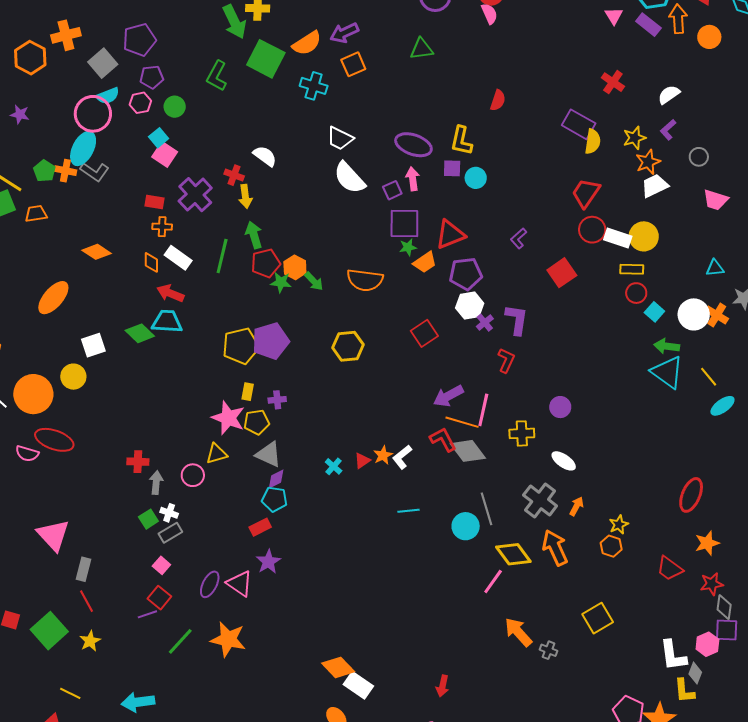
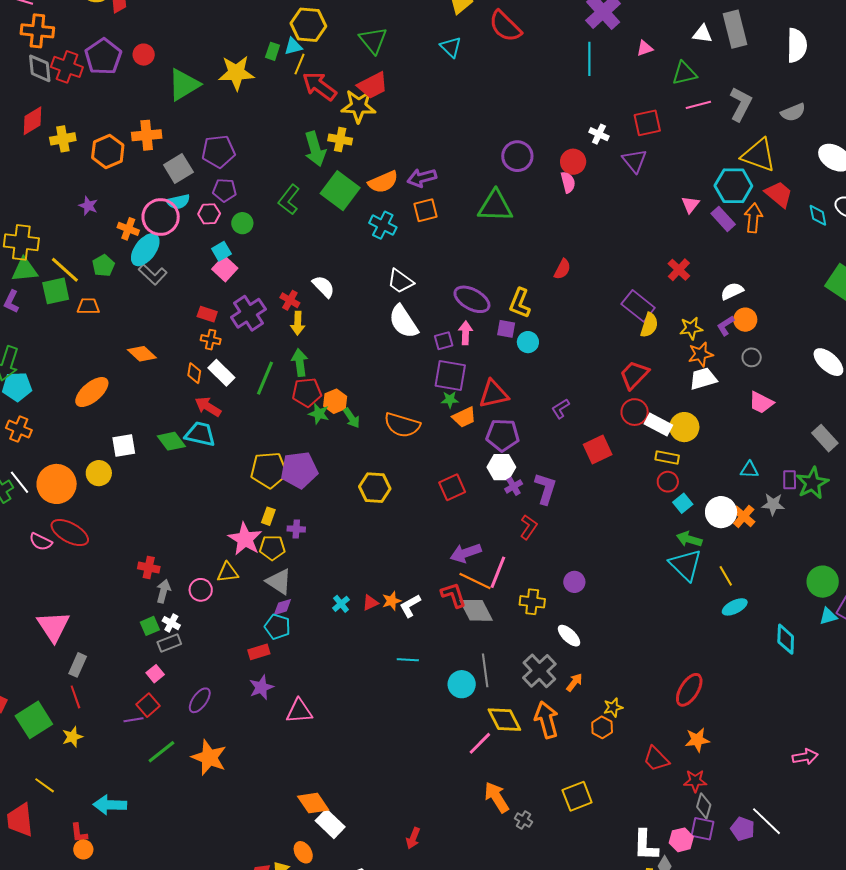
orange circle: (709, 37) -> (745, 320), moved
green triangle: (421, 49) -> (495, 206), size x1.5
orange cross: (65, 171) -> (128, 229), moved
pink triangle: (240, 583) -> (299, 711), moved, turned -48

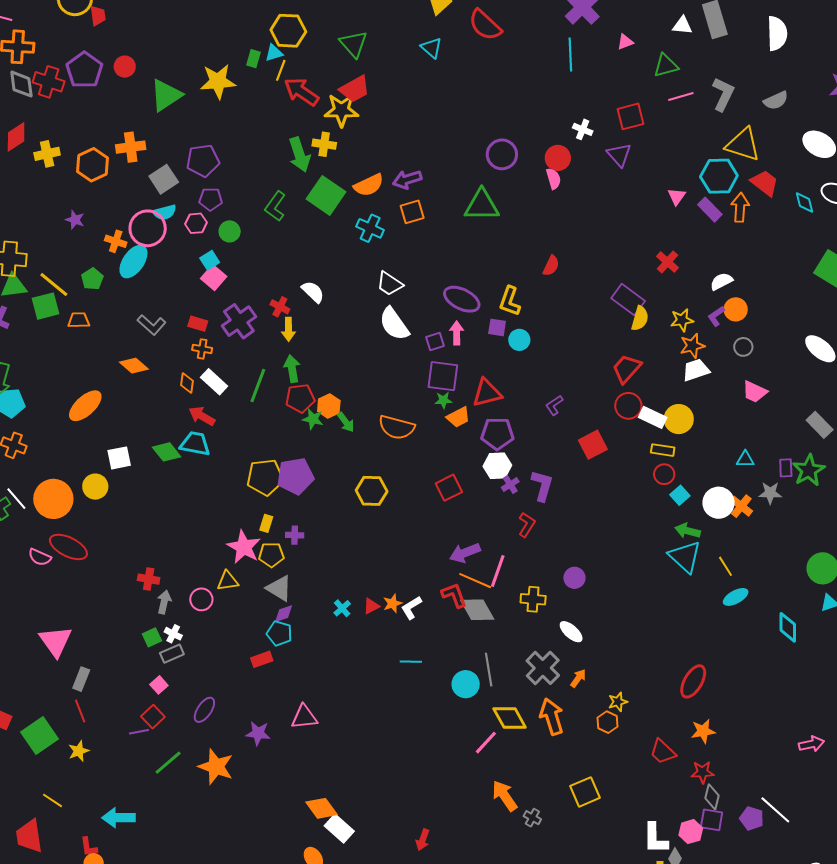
gray L-shape: (153, 275) -> (152, 325), moved
purple star: (261, 687) -> (258, 733), moved, turned 30

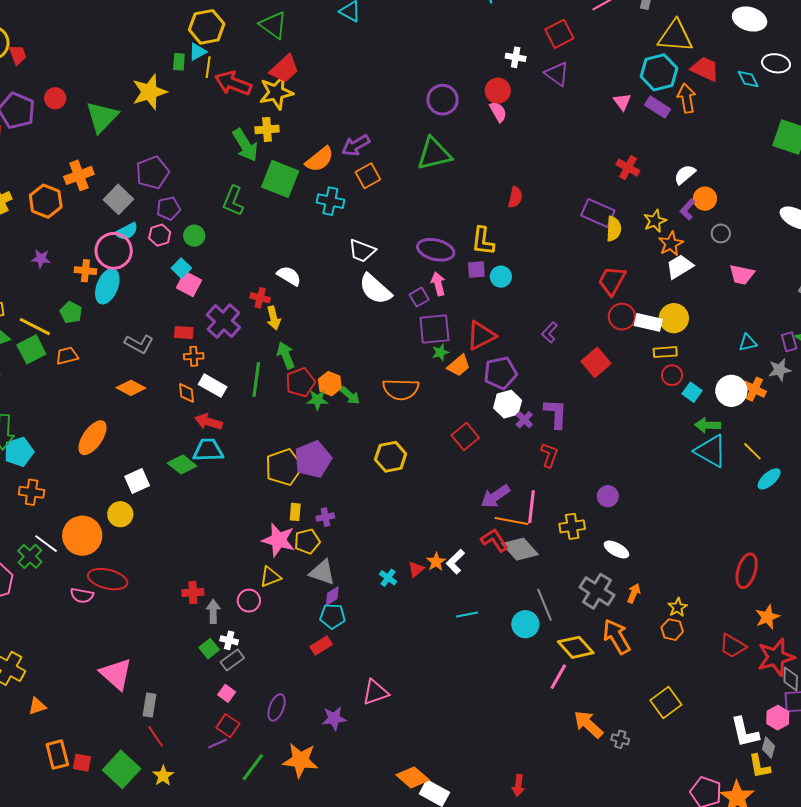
red star: (703, 772) -> (776, 657), size x1.6

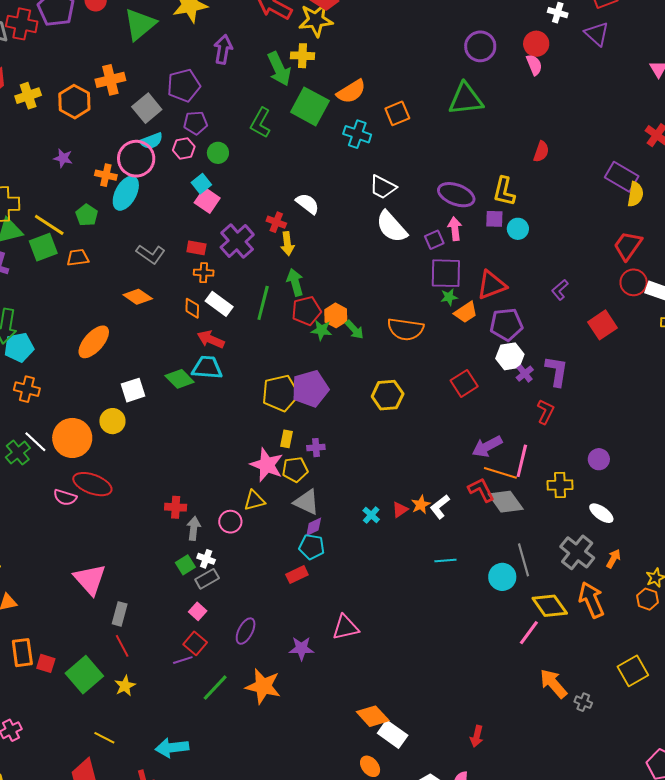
purple arrow: (356, 145) -> (223, 49), moved, turned 124

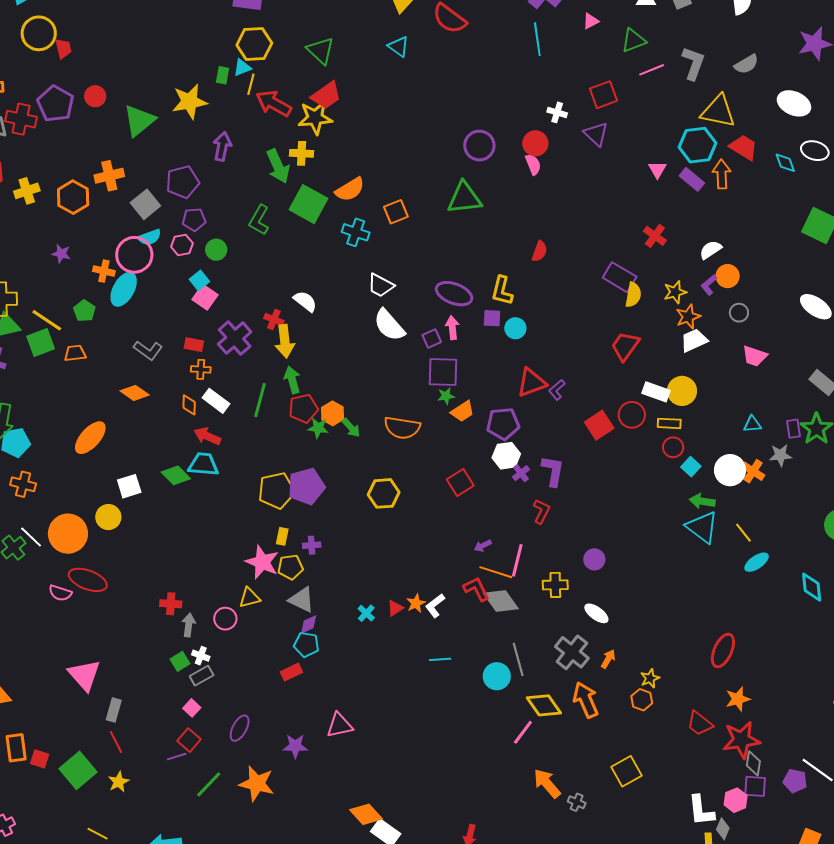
yellow arrow: (287, 244) -> (285, 341), size x1.4
red circle: (634, 282) -> (632, 415), moved
red triangle: (492, 285) -> (532, 383), moved
purple arrow: (487, 446) -> (483, 546), size x0.6

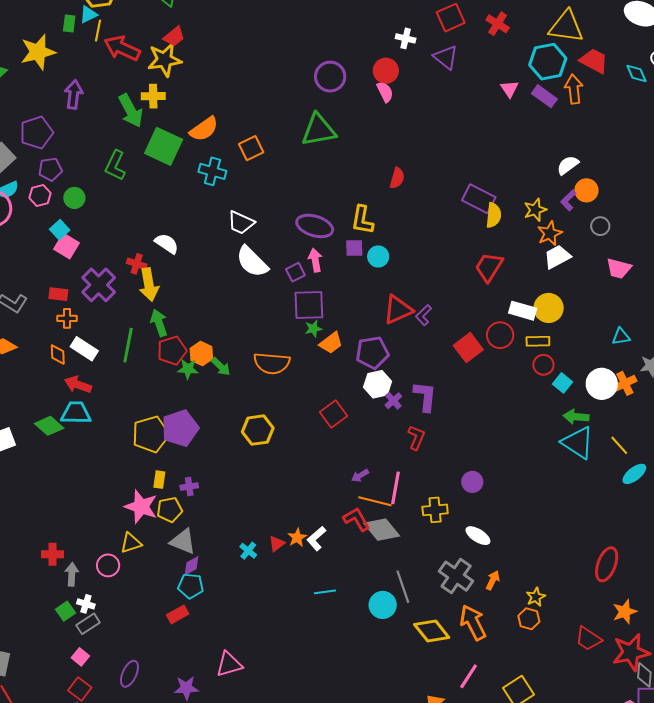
red trapezoid: (326, 95) -> (174, 37), size x0.7
red cross: (655, 236) -> (498, 24), moved
orange cross: (753, 471) -> (625, 383), turned 35
pink line: (523, 732) -> (469, 676), moved

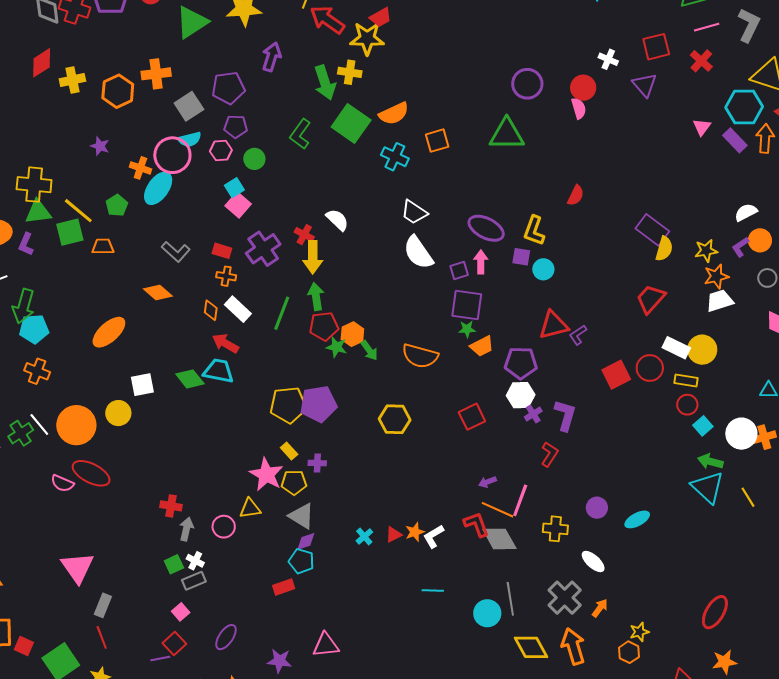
cyan ellipse: (634, 474) -> (637, 519), moved
yellow rectangle: (159, 480) -> (289, 451), turned -60

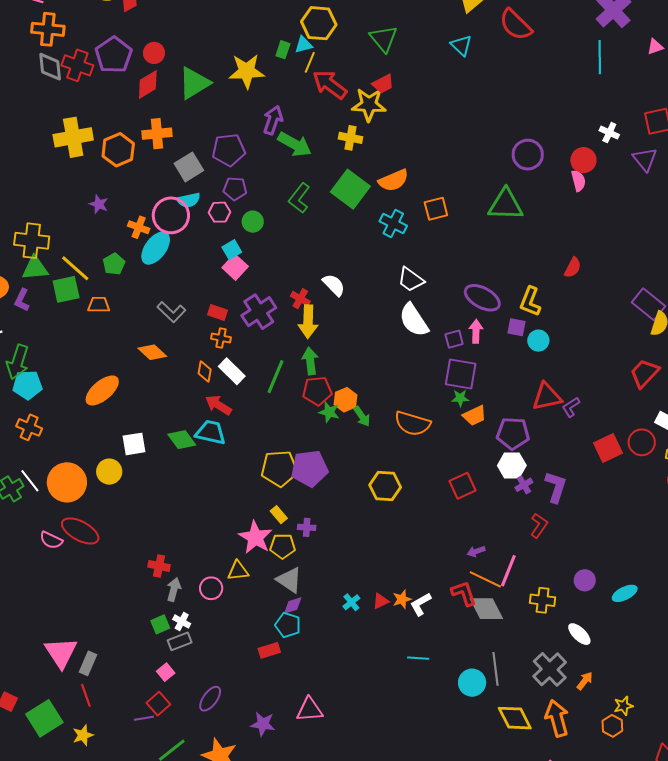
red diamond: (42, 63) -> (148, 84), moved
yellow cross: (72, 80) -> (73, 137), size x1.5
green arrow: (325, 83) -> (295, 144), moved, turned -44
pink triangle: (77, 568) -> (61, 653), moved

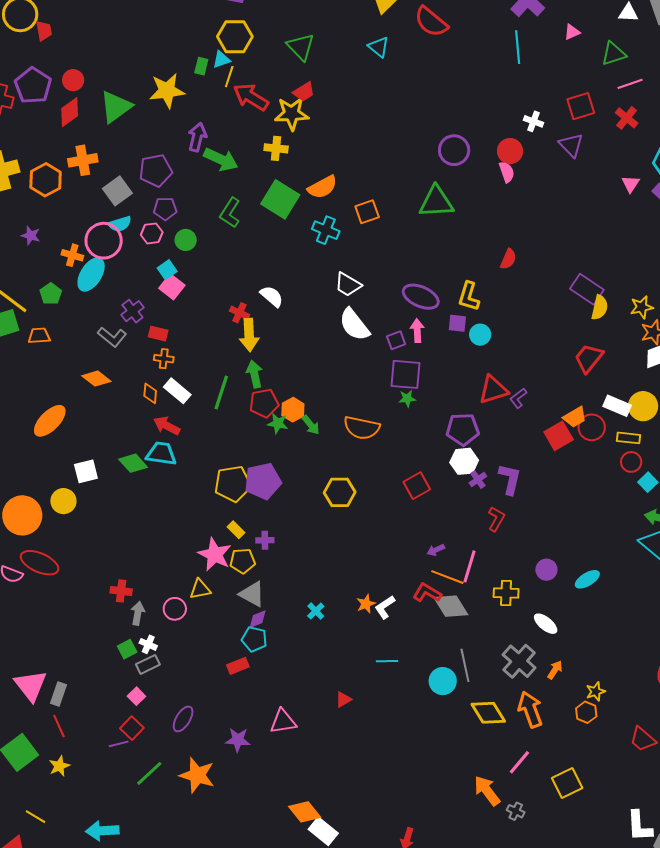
purple cross: (259, 312) -> (132, 311), moved, size x0.7
orange trapezoid: (475, 416) -> (575, 417), moved
red L-shape: (464, 593) -> (427, 593), turned -36
red triangle: (381, 601) -> (343, 699), moved

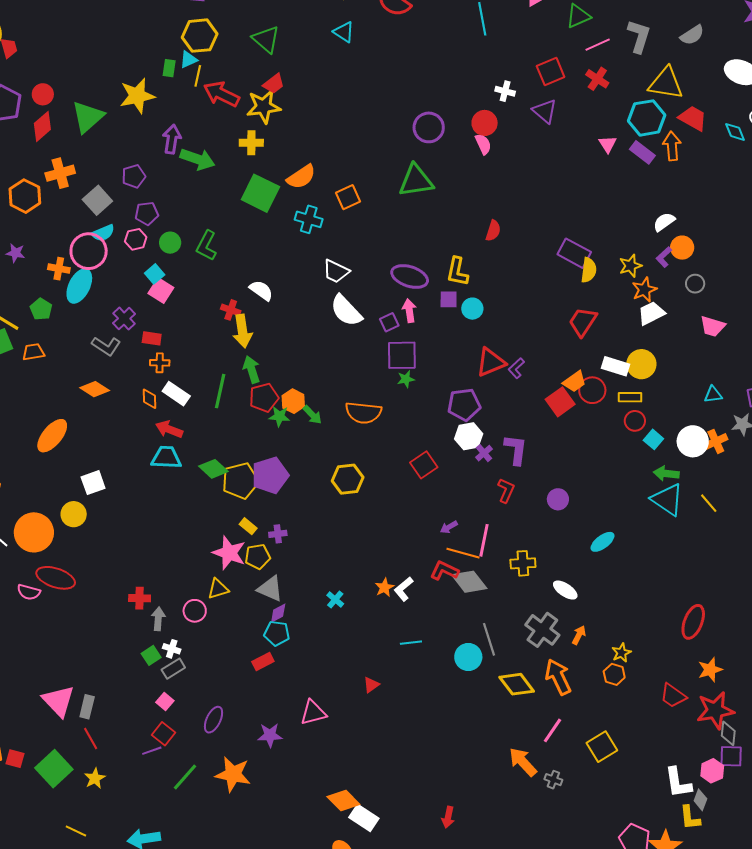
purple pentagon: (156, 170) -> (134, 176), size x0.7
green L-shape: (230, 213) -> (206, 246), moved
green diamond: (133, 463) -> (213, 469), moved
purple circle: (546, 570) -> (558, 499), moved

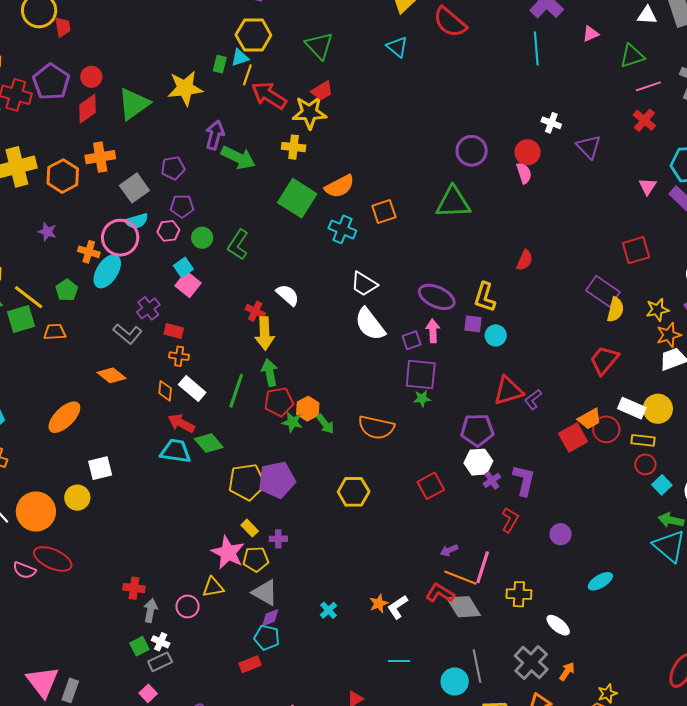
red square: (551, 72) -> (636, 250), moved
green diamond: (213, 469) -> (209, 443), moved

